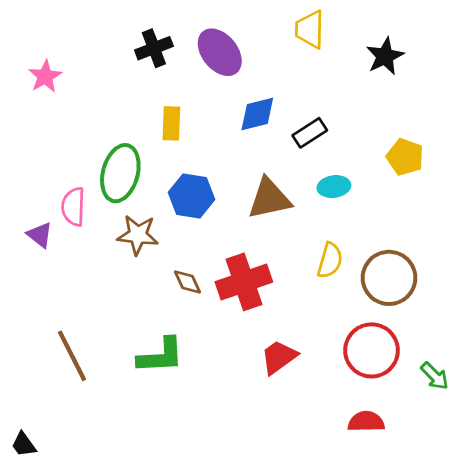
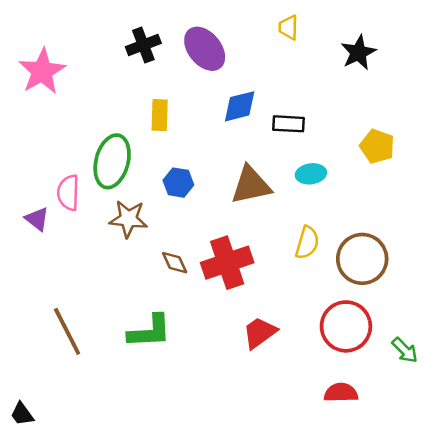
yellow trapezoid: (310, 29) -> (288, 28), size x0.7
pink star: (45, 76) -> (42, 71), size x1.5
black rectangle: (310, 133) -> (288, 124), turned 36
blue hexagon: (192, 196) -> (178, 183), size x0.7

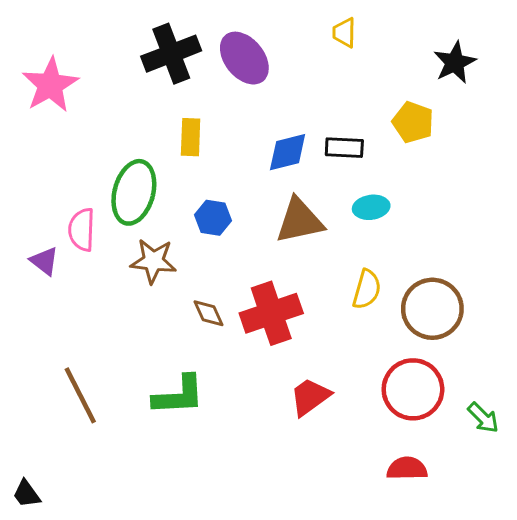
black cross: (143, 45) -> (171, 54), size x1.4
black star: (358, 53) -> (455, 63), moved
blue diamond: (240, 106) -> (288, 152), moved
yellow pentagon: (377, 146) -> (413, 122), moved

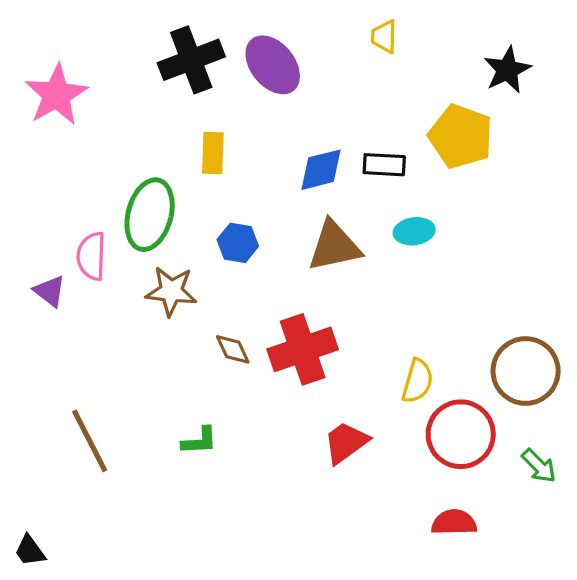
yellow pentagon: (413, 122) -> (461, 136), size x1.4
yellow semicircle: (367, 289) -> (417, 381), moved
brown circle: (432, 309) -> (526, 371), moved
green L-shape: (179, 395) -> (199, 441), size x0.6

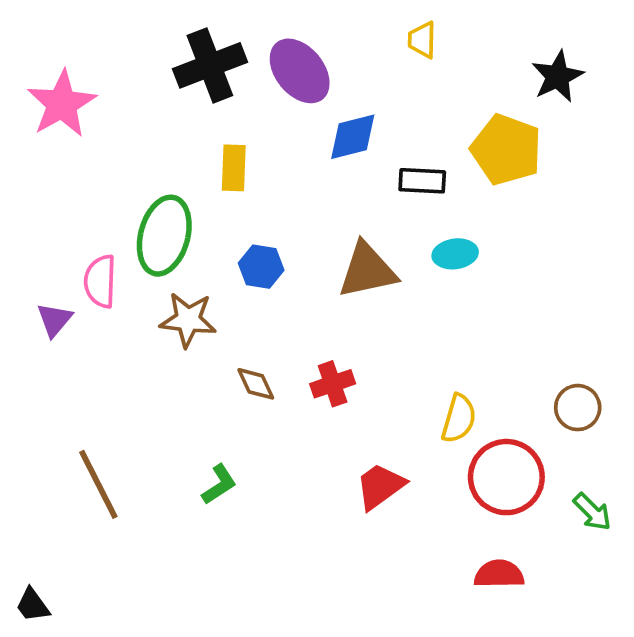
blue diamond: (321, 170) -> (353, 137), moved
purple triangle: (50, 291) -> (54, 320), turned 32
red cross: (303, 349) -> (333, 384), size x0.6
brown circle: (526, 371) -> (578, 408), size x0.6
green L-shape: (199, 441) -> (219, 484), turned -30

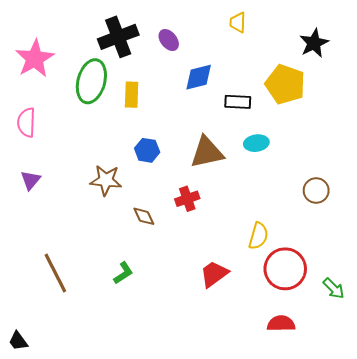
purple ellipse: (300, 71) -> (169, 40), size x0.6
green ellipse: (164, 236) -> (91, 81), moved
pink semicircle: (100, 281) -> (26, 122), moved
red cross: (333, 384) -> (187, 199), moved
brown circle: (578, 408) -> (316, 191), moved

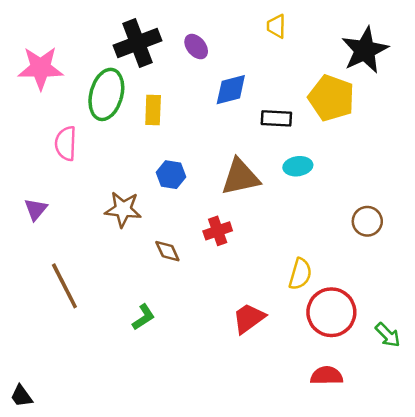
black star: (314, 43) -> (365, 50), size x1.4
pink star: (35, 59) -> (41, 68), turned 30
pink semicircle: (26, 122) -> (66, 143), moved
brown line: (55, 273) -> (64, 286), moved

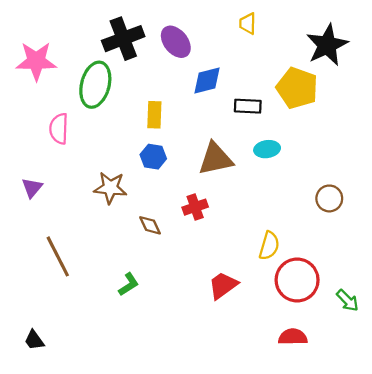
purple ellipse: (196, 47) -> (176, 42), size x1.4
yellow rectangle: (153, 110) -> (154, 115), moved
black trapezoid: (21, 396) -> (34, 340), moved

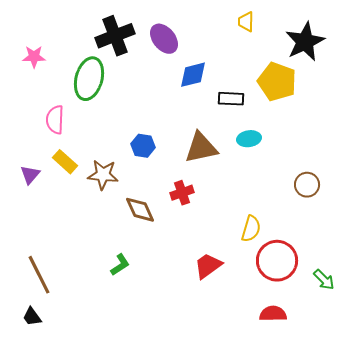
yellow trapezoid: (248, 24) -> (246, 22), moved
pink star: (36, 61) -> (34, 57), size x0.6
yellow rectangle: (154, 115) -> (65, 162), moved, turned -50
brown diamond: (150, 225) -> (140, 210), size x1.4
brown line: (58, 256) -> (39, 275), moved

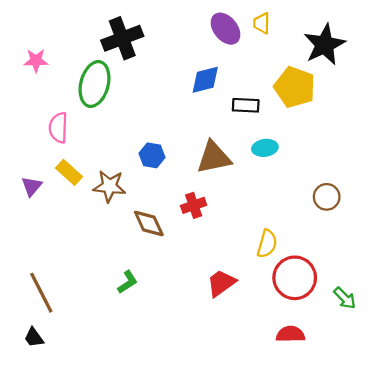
purple ellipse: (164, 39) -> (225, 29), moved

